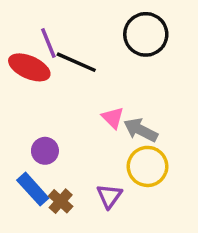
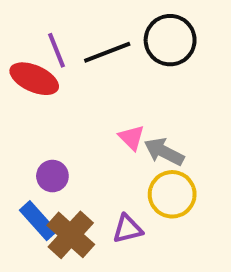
black line: (76, 62) -> (107, 52), moved, turned -45
purple triangle: (109, 196) -> (127, 229), turned 40
brown cross: (61, 201) -> (71, 235), size x1.6

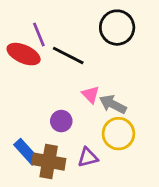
black line: (107, 52) -> (68, 55), moved, turned 48
purple circle: (52, 176) -> (61, 121), moved
brown cross: (71, 235) -> (49, 162), turned -32

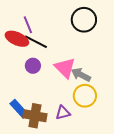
black line: (68, 55) -> (36, 42), moved
pink triangle: (91, 95) -> (65, 68), size x1.6
purple circle: (61, 121) -> (33, 66), moved

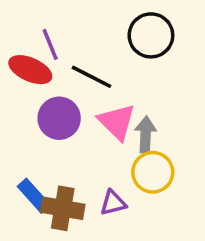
black line: (36, 42) -> (92, 77), moved
purple circle: (33, 66) -> (59, 118), size x1.5
gray arrow: (81, 75) -> (146, 134), turned 66

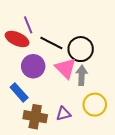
black circle: (151, 35) -> (81, 49), moved
yellow circle: (153, 172) -> (95, 105), moved
blue rectangle: (34, 196) -> (19, 92), moved

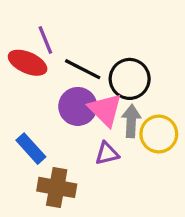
purple circle: (33, 66) -> (78, 106), moved
yellow circle: (95, 105) -> (159, 134), moved
purple triangle: (63, 114) -> (107, 153), moved

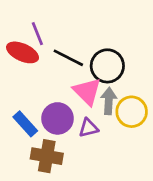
purple circle: (78, 106) -> (58, 118), moved

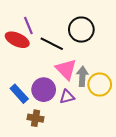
black circle: (107, 66) -> (81, 30), moved
brown cross: (47, 156) -> (36, 118), size x0.7

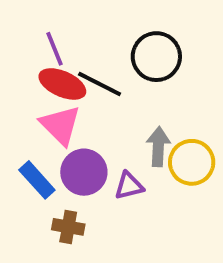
red ellipse: (17, 40) -> (62, 84), moved
pink triangle: (66, 69) -> (60, 125), moved

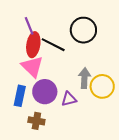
red ellipse: (62, 84) -> (33, 45), turned 75
blue rectangle: (37, 180) -> (20, 96), turned 54

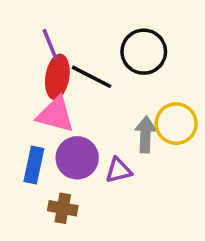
pink triangle: (32, 67) -> (56, 115), turned -30
yellow circle: (102, 86) -> (176, 124), moved

